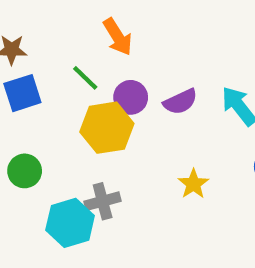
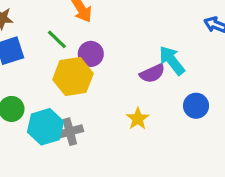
purple semicircle: (180, 102) -> (152, 73), moved
cyan hexagon: (70, 223) -> (45, 127), moved

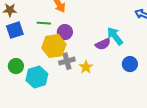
green line: (57, 39) -> (44, 23), turned -40
yellow star: (138, 119) -> (86, 67), moved
gray cross: (70, 132) -> (67, 61), moved

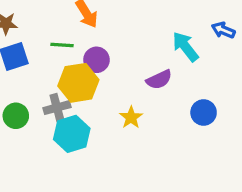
cyan arrow: (115, 36) -> (185, 47), moved
gray cross: (67, 61) -> (57, 108), moved
cyan hexagon: (37, 77) -> (72, 134), moved

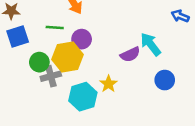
cyan arrow: (185, 47) -> (151, 44), moved
green circle: (16, 116) -> (39, 62), moved
cyan hexagon: (72, 134) -> (83, 97), moved

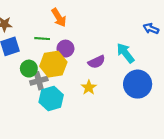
purple semicircle: (130, 54) -> (97, 62), moved
blue circle: (165, 80) -> (138, 84), size x1.6
cyan hexagon: (83, 97) -> (51, 99), moved

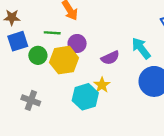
green circle: (29, 69) -> (38, 55), moved
gray cross: (39, 81) -> (31, 100), moved, turned 35
cyan hexagon: (51, 99) -> (85, 97), moved

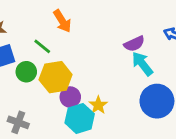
green line: (52, 33) -> (42, 46), turned 35
purple circle: (77, 44) -> (70, 97), moved
purple semicircle: (110, 58) -> (134, 44), moved

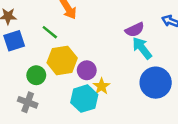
green circle: (26, 72) -> (36, 75), moved
purple circle: (70, 97) -> (87, 70), moved

